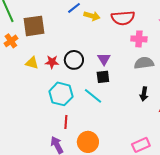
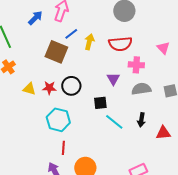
yellow arrow: (92, 16) -> (89, 42), turned -91
brown square: (34, 26) -> (56, 52), moved, turned 30
purple triangle: (104, 59) -> (113, 79), moved
cyan line: (93, 96) -> (114, 122), moved

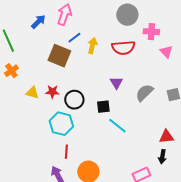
pink cross: (136, 65) -> (151, 32), moved
black circle: (71, 86) -> (74, 100), moved
gray semicircle: (141, 89) -> (144, 93), turned -36
black arrow: (141, 120) -> (162, 157), moved

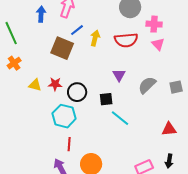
blue arrow: (38, 22) -> (41, 14), turned -42
pink triangle: (166, 52) -> (158, 44), moved
black arrow: (162, 157) -> (169, 161), moved

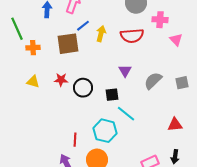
pink triangle: (158, 44) -> (176, 40), moved
brown square: (62, 48) -> (68, 44), turned -30
orange cross: (14, 63) -> (33, 48), moved, turned 32
yellow triangle: (35, 85) -> (33, 82), moved
cyan hexagon: (64, 116) -> (105, 131), moved

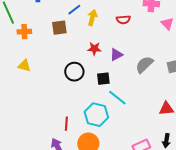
red semicircle: (132, 36) -> (123, 20), size x0.6
brown square: (68, 44) -> (59, 28), size x0.7
purple triangle: (125, 71) -> (116, 55), turned 32
red star: (61, 80) -> (94, 49), moved

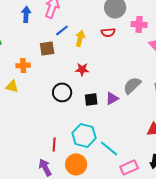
red semicircle: (123, 20) -> (108, 32), moved
orange cross: (24, 32) -> (23, 65), moved
purple triangle: (116, 55) -> (112, 98), moved
cyan line: (117, 98) -> (109, 148), moved

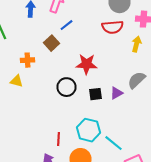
red semicircle: (108, 32) -> (112, 27), size x1.5
yellow arrow: (80, 38) -> (136, 44), moved
brown square: (47, 48) -> (52, 43), turned -35
red star: (82, 69) -> (86, 64), size x1.5

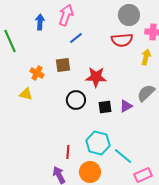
brown square: (52, 43) -> (63, 65), moved, turned 35
orange cross: (28, 60) -> (37, 73), turned 32

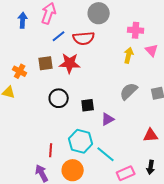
gray circle: (129, 15) -> (99, 13), moved
red semicircle: (122, 40) -> (84, 38), moved
red star: (96, 77) -> (70, 63), moved
purple triangle: (126, 106) -> (108, 119), moved

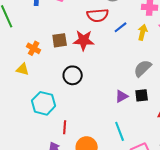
blue line: (59, 36) -> (121, 27), moved
black square: (88, 105) -> (142, 95), moved
cyan hexagon: (81, 141) -> (44, 103), moved
cyan line: (106, 154) -> (120, 131), turned 30

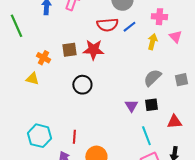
blue line: (121, 27) -> (129, 27), moved
purple triangle: (122, 96) -> (131, 106), turned -32
cyan hexagon: (44, 103) -> (39, 136), moved
cyan line: (120, 131) -> (146, 136), moved

